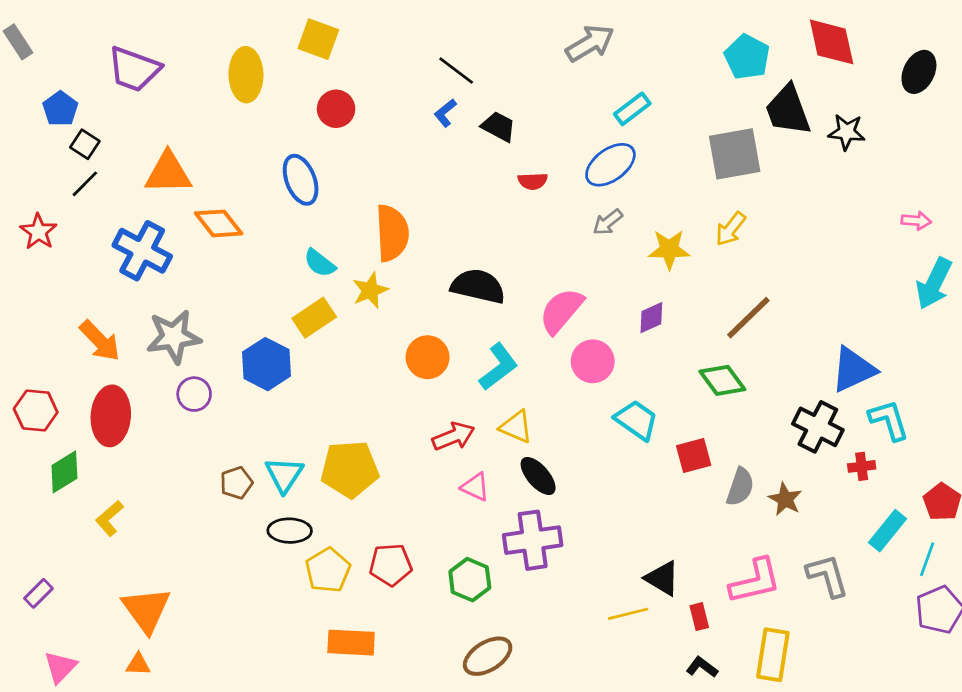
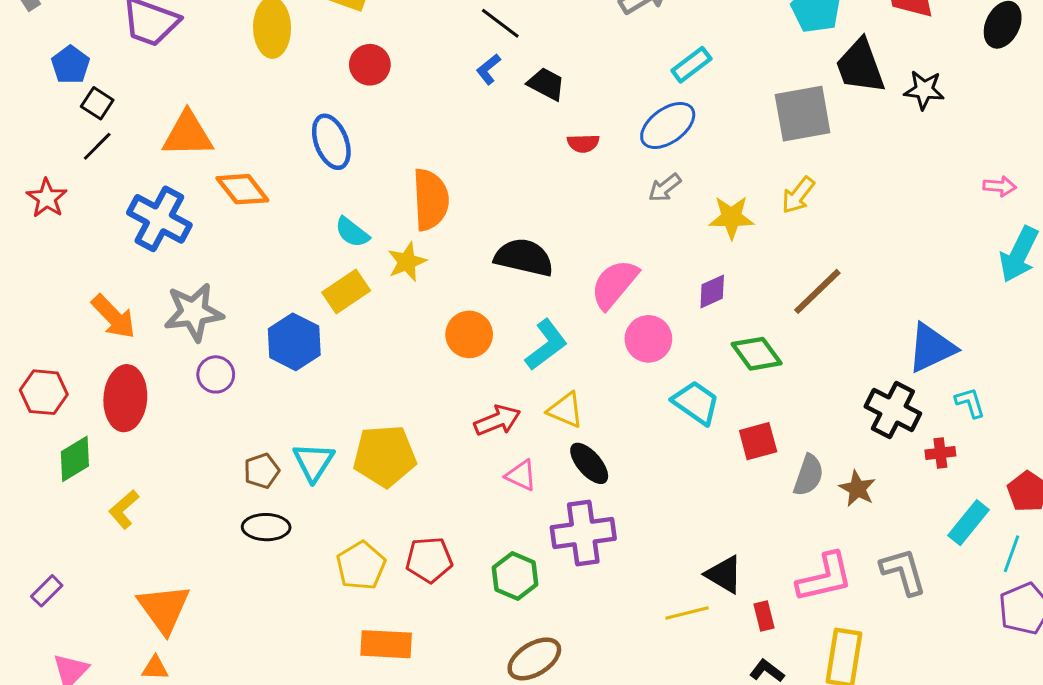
green diamond: (722, 380) -> (757, 354), moved
cyan L-shape: (889, 420) -> (970, 403), size x0.7
black ellipse: (290, 531) -> (266, 527), moved

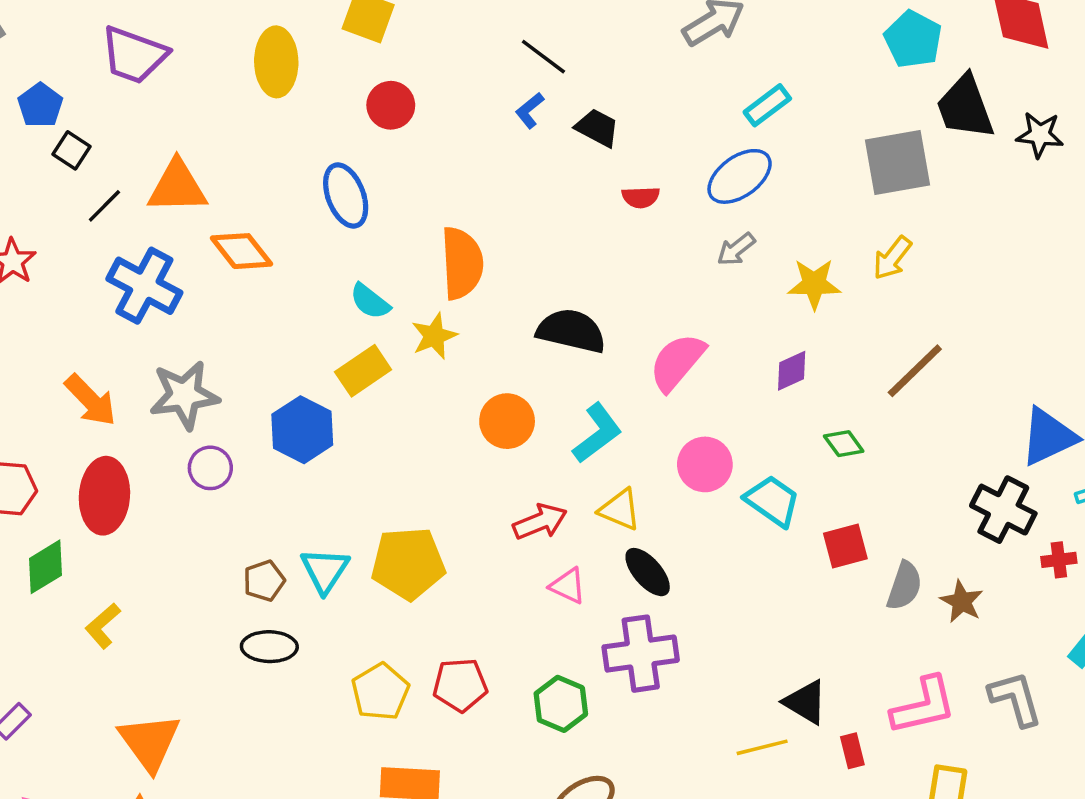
black line: (97, 146) -> (104, 206), moved
pink circle: (648, 339) -> (705, 464), moved
green diamond: (757, 354) -> (844, 444), size x0.7

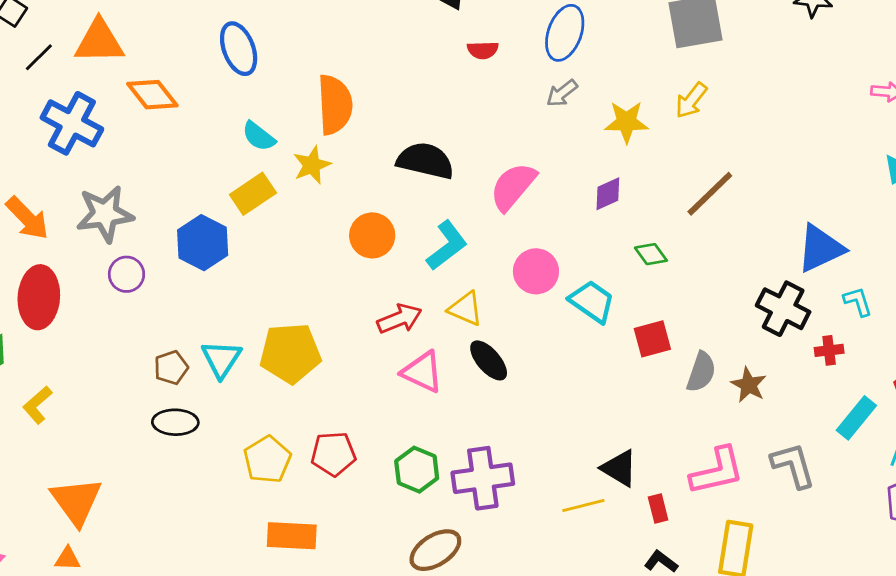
blue ellipse: (740, 176) -> (565, 33), turned -34
pink triangle: (568, 586) -> (422, 372), size x1.4
purple cross: (641, 654) -> (483, 478), moved

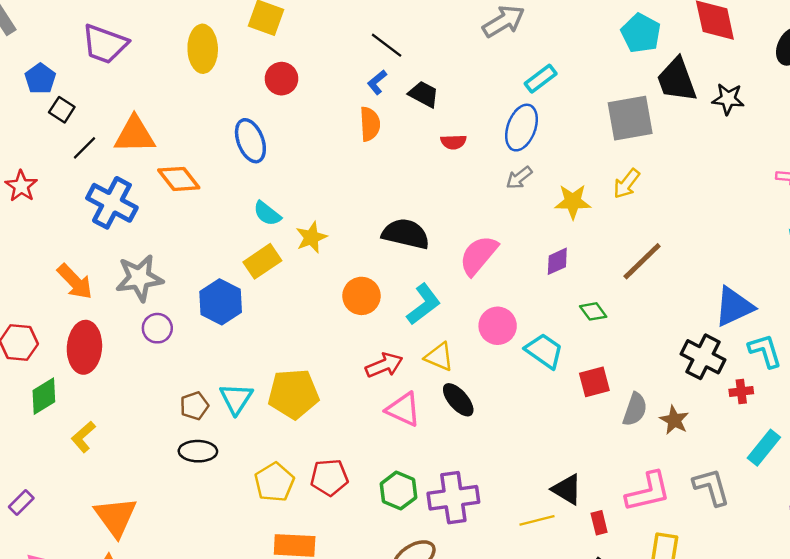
orange semicircle: (335, 105) -> (370, 124), moved, size x0.7
cyan L-shape: (858, 302) -> (765, 351), size x1.4

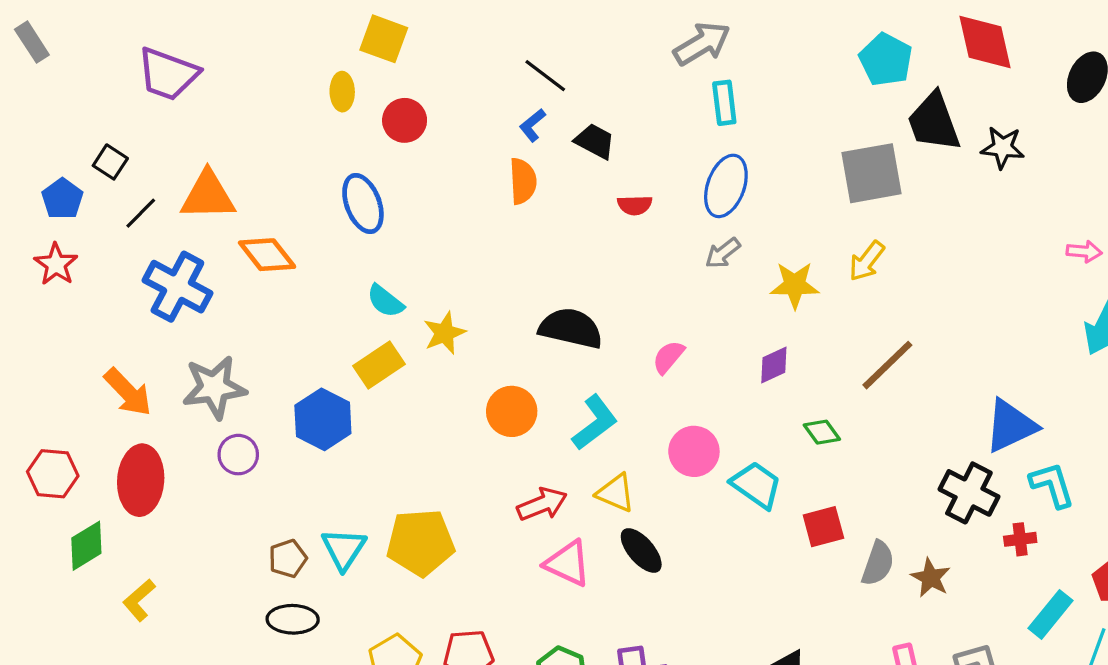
yellow ellipse: (203, 49) -> (342, 92), moved, size x0.6
blue pentagon: (40, 79) -> (62, 199), moved
cyan rectangle: (541, 79) -> (724, 103), moved, turned -60
pink semicircle: (478, 255) -> (668, 357), size x0.6

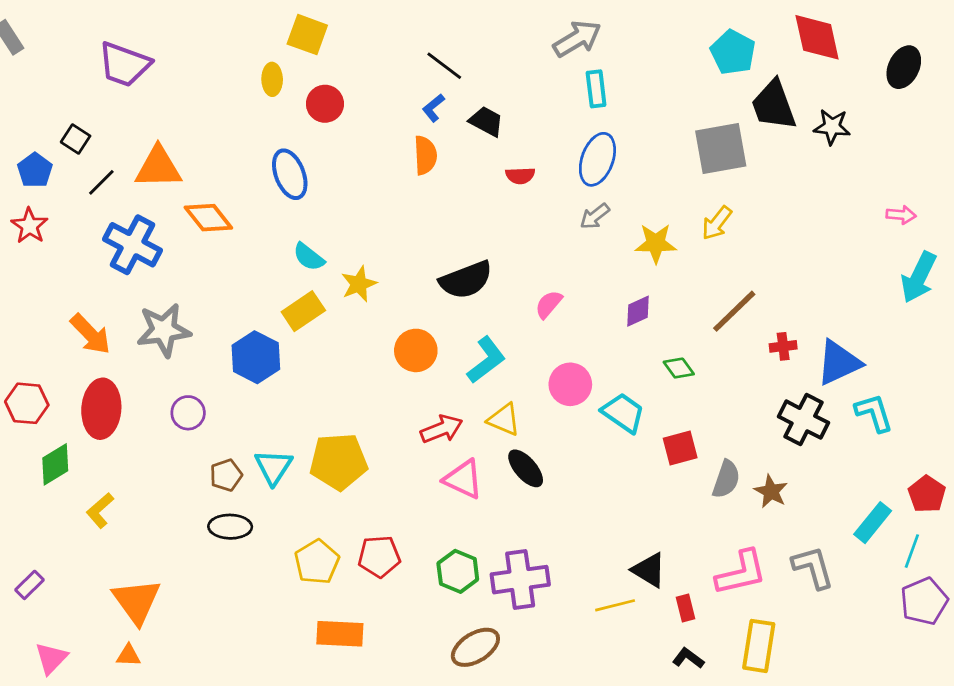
black semicircle: (571, 328) -> (466, 280), turned 146
purple circle: (238, 455) -> (188, 413), moved
red cross: (1020, 539) -> (783, 346), moved

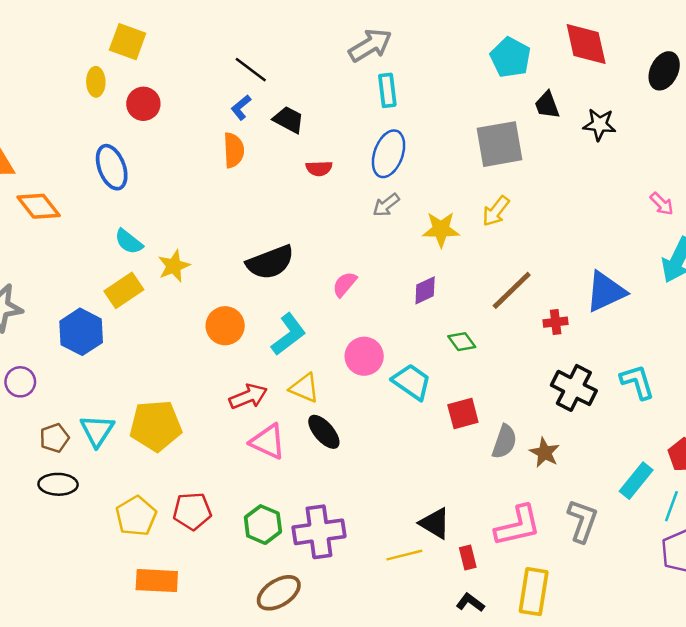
black trapezoid: (774, 105) -> (547, 105), size x0.6
pink arrow: (901, 215) -> (662, 204), turned 40
blue triangle: (839, 363) -> (606, 292), moved
gray L-shape: (813, 567) -> (582, 521), turned 36

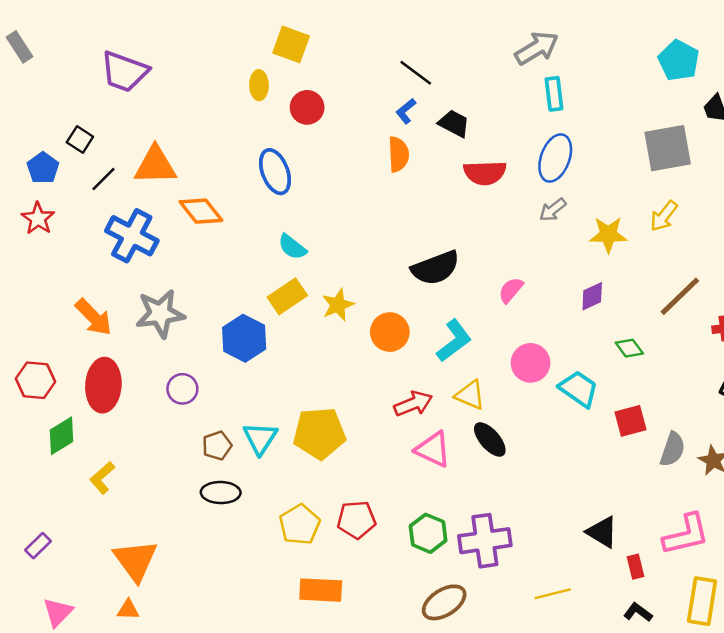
red semicircle: (319, 168) -> (485, 173), size x1.6
yellow star: (174, 266) -> (338, 305), moved
yellow line: (404, 555) -> (553, 594), moved

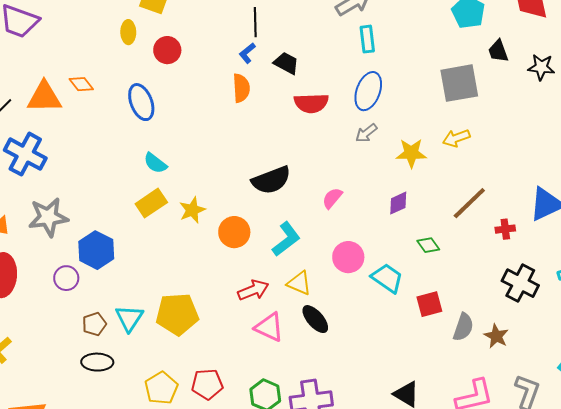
black line: (416, 73) -> (255, 22), turned 52
orange diamond: (201, 211) -> (81, 84), moved, size x0.7
yellow arrow: (664, 216) -> (456, 138), turned 32
blue hexagon: (244, 338) -> (96, 250), moved

